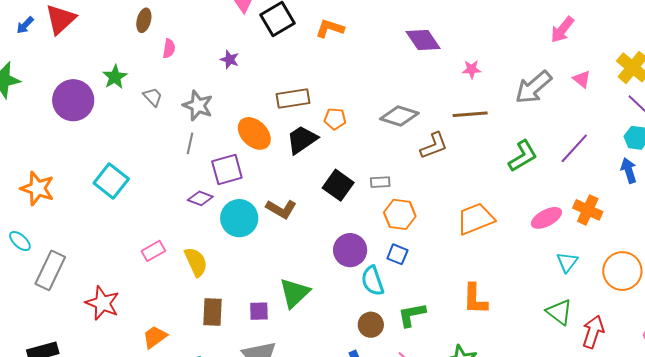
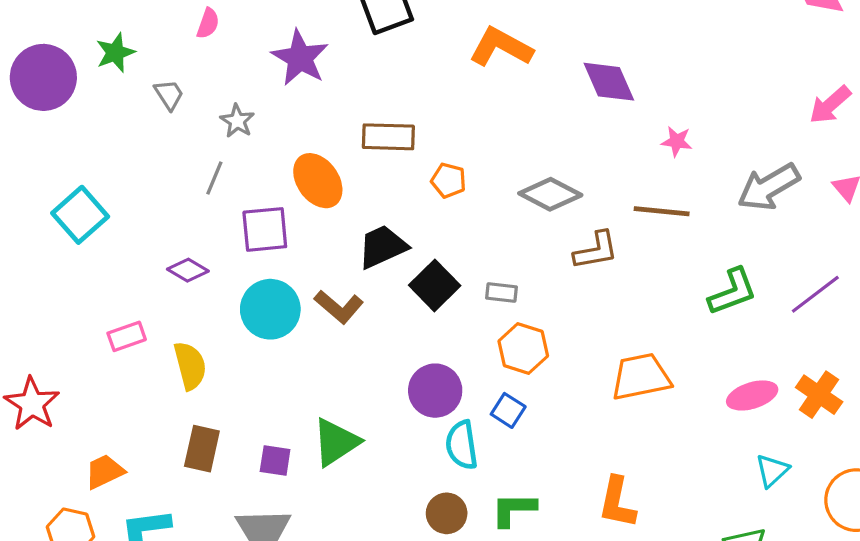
orange L-shape: (330, 28) -> (501, 47), moved, size x1.4
purple star: (230, 60) -> (300, 58), size x1.8
gray star: (198, 105) -> (237, 121), size x0.7
black trapezoid: (302, 140) -> (382, 247), moved
purple diamond: (200, 198) -> (188, 270), moved

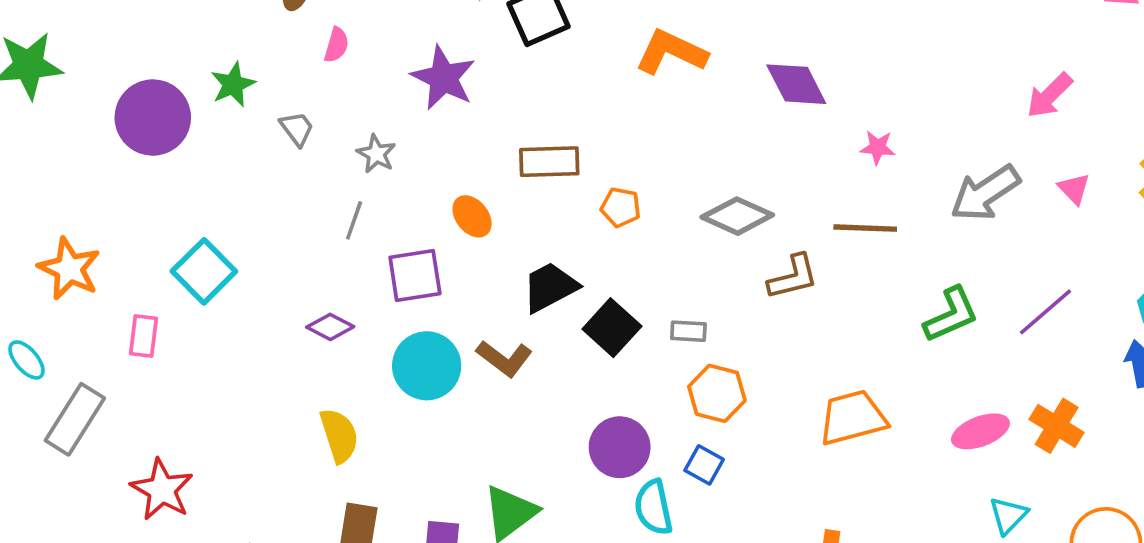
orange ellipse: (318, 181) -> (472, 216), size x0.7
pink rectangle: (127, 336) -> (143, 336), moved, turned -60

